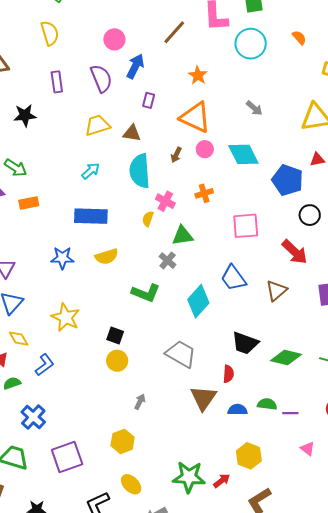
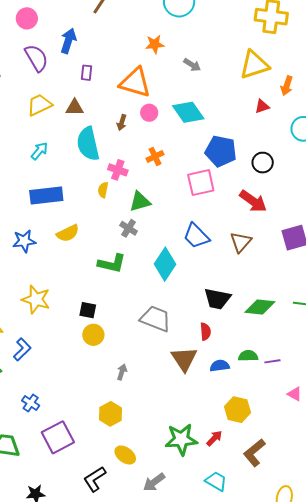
pink circle: (114, 39) -> (27, 18), moved
orange star: (198, 75) -> (155, 44), moved, turned -30
blue pentagon: (288, 180) -> (221, 151), moved
blue cross: (33, 417) -> (31, 403), moved, size x0.7

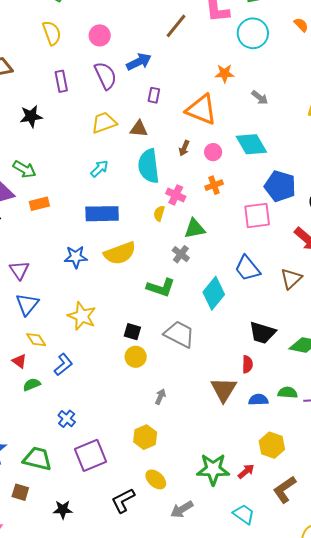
blue arrow: (68, 41) -> (139, 62), turned 40
pink circle: (149, 113) -> (213, 152), moved
yellow semicircle: (68, 233) -> (120, 253), size x1.4
gray trapezoid: (155, 319) -> (179, 334), moved

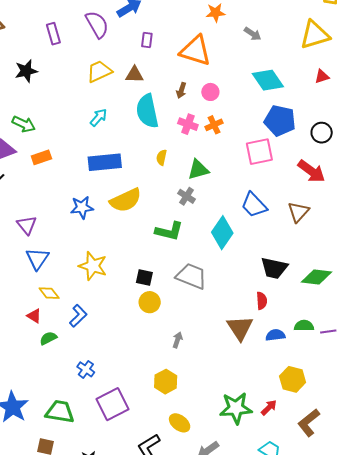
cyan diamond: (251, 144) -> (268, 80), moved
pink cross: (176, 195) -> (188, 124), moved

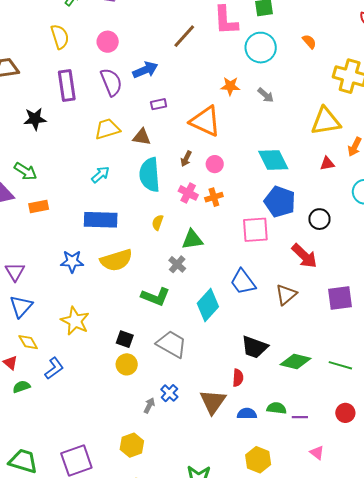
purple rectangle: (53, 34) -> (67, 85), size x1.4
gray arrow: (253, 34) -> (266, 95), moved
purple rectangle: (147, 40) -> (159, 104), turned 63
blue cross: (86, 369) -> (169, 393), moved

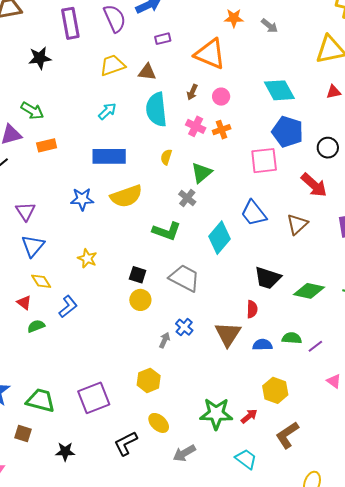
green triangle: (192, 239) -> (201, 173), turned -30
yellow star: (75, 321) -> (87, 258), size x0.7
purple line: (300, 417) -> (315, 346), turned -35

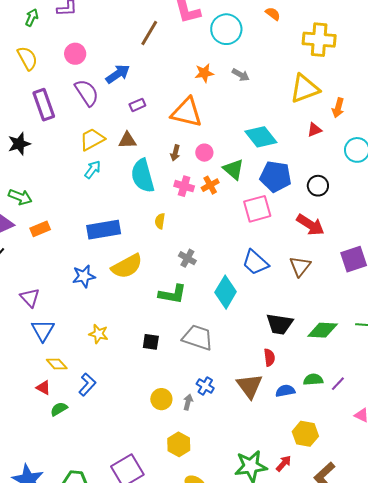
cyan arrow: (107, 111) -> (93, 170), moved
green triangle: (201, 173) -> (233, 169), moved, turned -30
yellow circle: (140, 300) -> (161, 399), moved

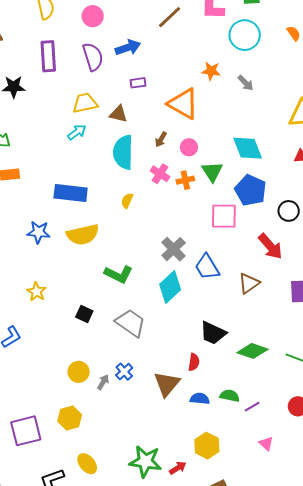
gray cross: (187, 258) -> (174, 249), moved, size x1.4
yellow hexagon: (179, 444) -> (70, 418), moved

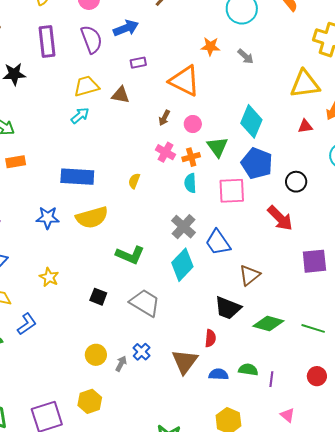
cyan diamond: (248, 148) -> (251, 121), turned 48
cyan semicircle: (123, 152) -> (190, 183), moved, size x0.6
brown triangle: (249, 283) -> (250, 275), moved
purple line: (252, 407) -> (271, 379), turned -49

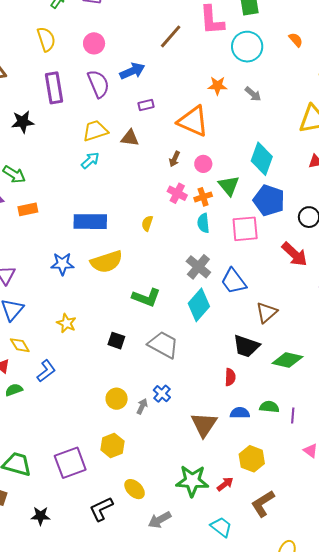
brown triangle: (185, 362) -> (204, 425), moved

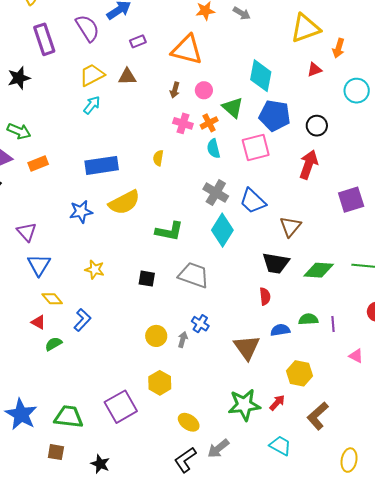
red arrow: (294, 254) -> (309, 165), turned -104
black L-shape: (101, 509) -> (185, 460), moved
black star: (41, 516) -> (100, 464), turned 30

